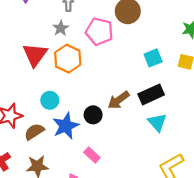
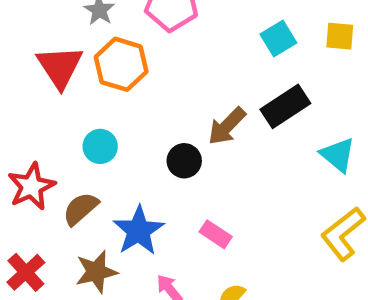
cyan triangle: (157, 122) -> (338, 155), moved
blue star: (66, 126) -> (139, 231), moved
pink rectangle: (92, 155) -> (216, 234), moved

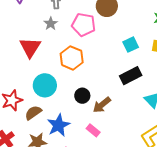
orange hexagon: (121, 64) -> (72, 58), moved
brown arrow: (227, 126) -> (102, 105), moved
cyan circle: (100, 146) -> (45, 85), size x1.5

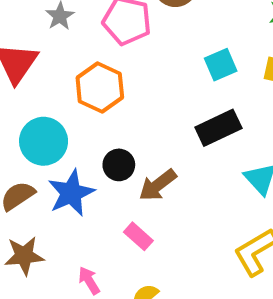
blue star: (58, 125) -> (71, 193), moved

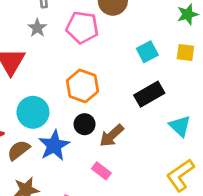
orange hexagon: (100, 88) -> (83, 86), moved

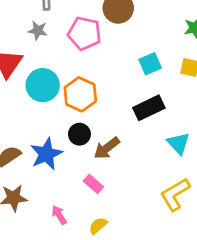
gray star: (37, 28) -> (38, 30), turned -30
cyan circle: (33, 112) -> (43, 85), moved

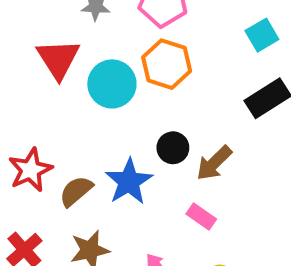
orange hexagon: (80, 94) -> (167, 64), moved

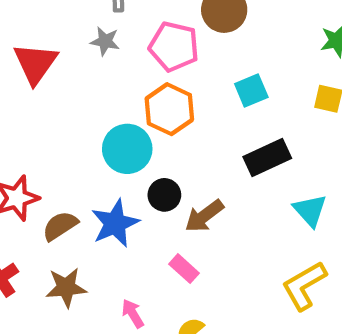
cyan square: (262, 35) -> (251, 91), moved
red triangle: (58, 59) -> (35, 63), moved
cyan circle: (112, 84) -> (127, 149), moved

